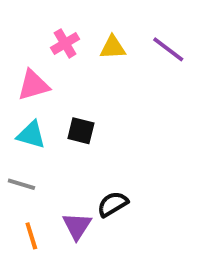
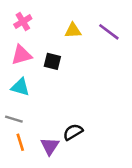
pink cross: (65, 43) -> (23, 22), moved
black square: (81, 131) -> (52, 61), moved
orange line: (31, 236) -> (20, 142), moved

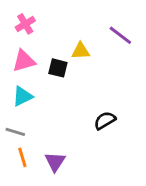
yellow triangle: (73, 31) -> (81, 51), moved
cyan triangle: (20, 87) -> (22, 96), turned -42
black semicircle: (73, 132) -> (105, 120), moved

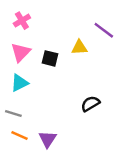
yellow triangle: (81, 51) -> (79, 47), moved
pink triangle: (24, 61) -> (21, 52), turned -30
orange line: (22, 157) -> (19, 135), turned -49

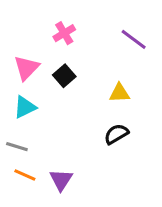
pink cross: (22, 21) -> (64, 33), moved
yellow triangle: (79, 47) -> (119, 93), moved
black square: (50, 58) -> (64, 76), turned 35

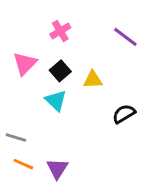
yellow triangle: (119, 93) -> (93, 80), moved
cyan triangle: (25, 107) -> (56, 100), moved, turned -50
black semicircle: (116, 134) -> (124, 114), moved

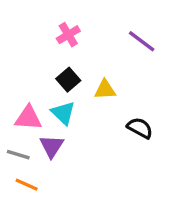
pink triangle: (25, 64) -> (28, 118), moved, turned 50
black semicircle: (124, 114) -> (140, 128), turned 60
purple triangle: (57, 169) -> (52, 146), moved

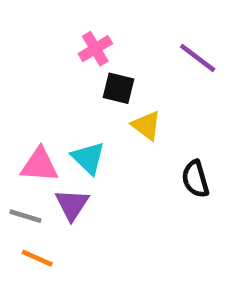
black square: (68, 80) -> (119, 88), moved, turned -35
yellow triangle: (105, 90) -> (146, 125), turned 40
black semicircle: (140, 128) -> (195, 179), turned -135

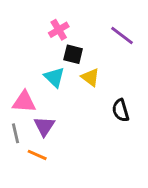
cyan triangle: (88, 158) -> (54, 77), moved
gray line: (25, 216) -> (16, 133), turned 60
orange line: (37, 258) -> (37, 155), moved

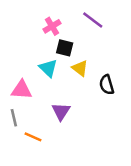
purple line: (122, 36) -> (93, 20), moved
black semicircle: (121, 110) -> (107, 85), moved
purple triangle: (44, 126) -> (61, 111), moved

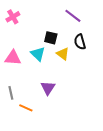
pink cross: (52, 26) -> (13, 17), moved
black semicircle: (107, 85) -> (80, 42), moved
pink triangle: (22, 90) -> (13, 58), moved

